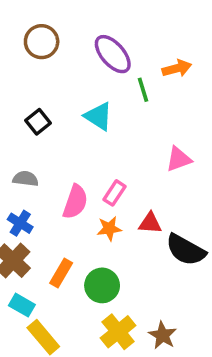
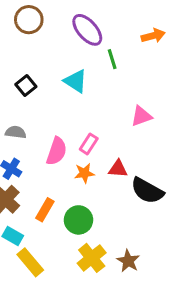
orange arrow: (177, 68) -> (153, 36), moved

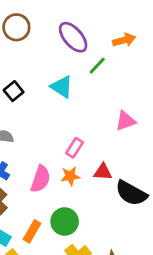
orange arrow: (153, 36) -> (124, 40), moved
green line: (112, 59) -> (97, 66), turned 60
pink semicircle: (57, 151) -> (40, 179), moved
orange rectangle: (45, 210) -> (32, 231), moved

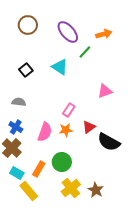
red triangle: (103, 172) -> (89, 127), turned -40

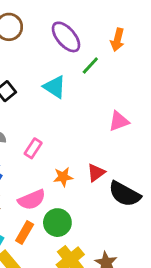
orange arrow: (104, 34) -> (117, 40), turned 119
pink rectangle: (69, 110) -> (33, 148), moved
pink semicircle: (45, 132) -> (32, 200), moved, turned 48

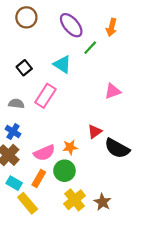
pink rectangle: (33, 148) -> (45, 96), moved, size x1.5
orange star: (63, 177) -> (70, 147), moved

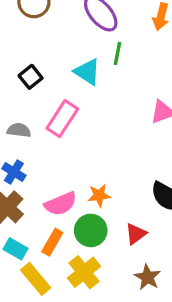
green line: (90, 48) -> (117, 53), moved, turned -32
red triangle: (95, 132) -> (136, 234), moved
yellow cross: (75, 200) -> (84, 272), moved

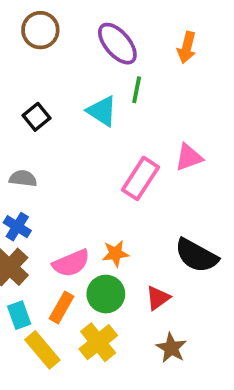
pink rectangle: (62, 119) -> (141, 178), moved
cyan rectangle: (16, 249) -> (19, 315), turned 40

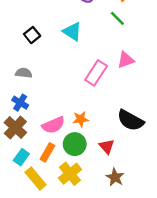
green line: (137, 90) -> (117, 18), moved, turned -56
red triangle: (158, 298) -> (107, 146), turned -35
cyan rectangle: (19, 315) -> (21, 157), turned 56

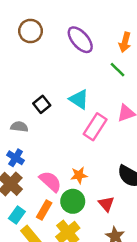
cyan triangle: (72, 31) -> (79, 99), moved
black square: (32, 35) -> (42, 104), moved
pink semicircle: (53, 125) -> (50, 181), turned -115

